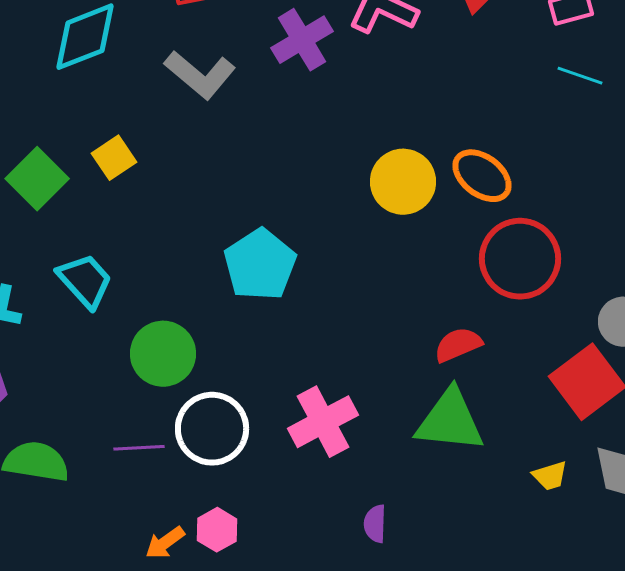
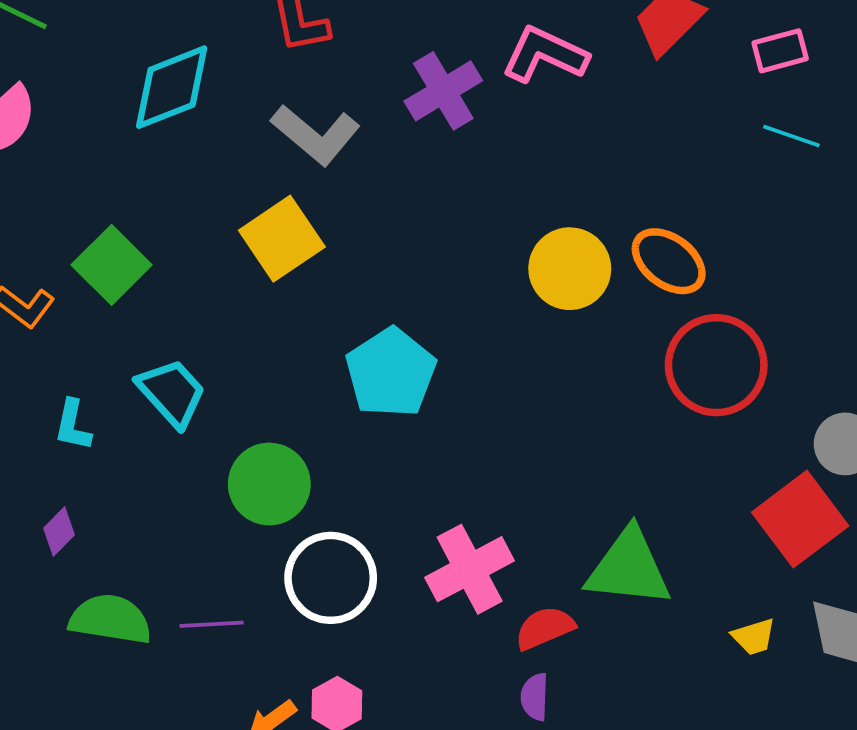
yellow square: (114, 158) -> (282, 239), moved, size x1.5
red semicircle: (458, 345) -> (545, 628), moved
purple line: (139, 448) -> (212, 624), moved

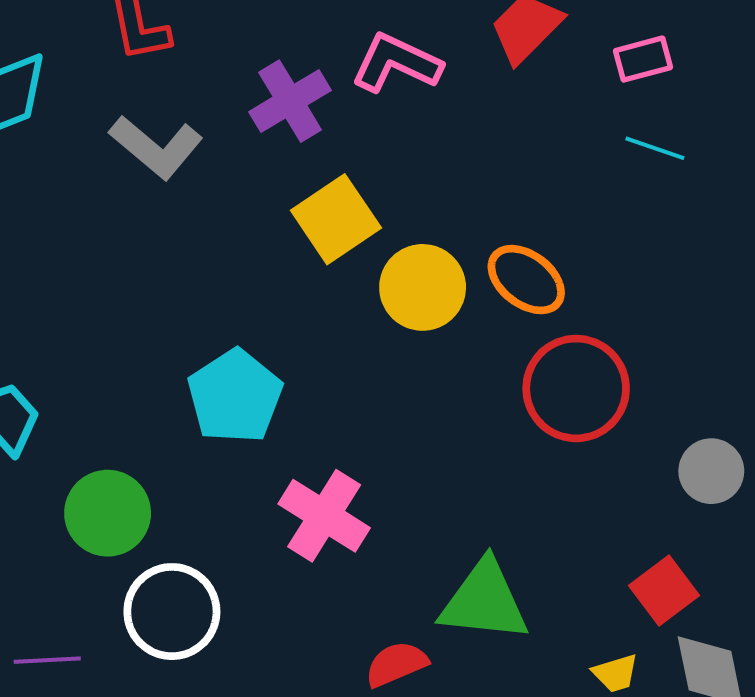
yellow square: (282, 239) -> (336, 219), moved
red square: (800, 519) -> (664, 591), moved, size x0.7
pink cross: (470, 569) -> (324, 516), moved, turned -30

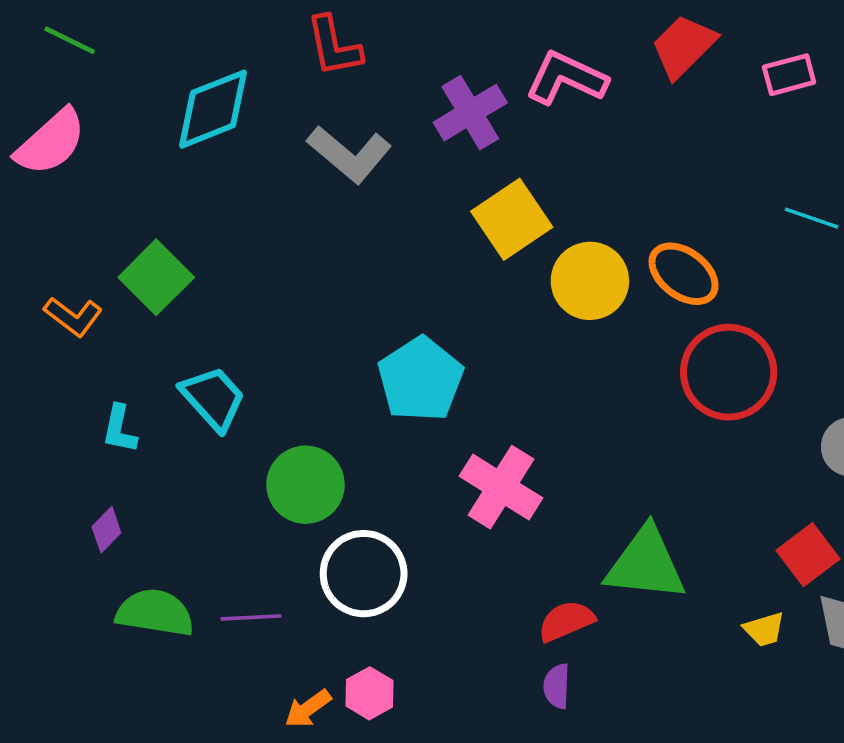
cyan line: (655, 148) -> (812, 218), moved

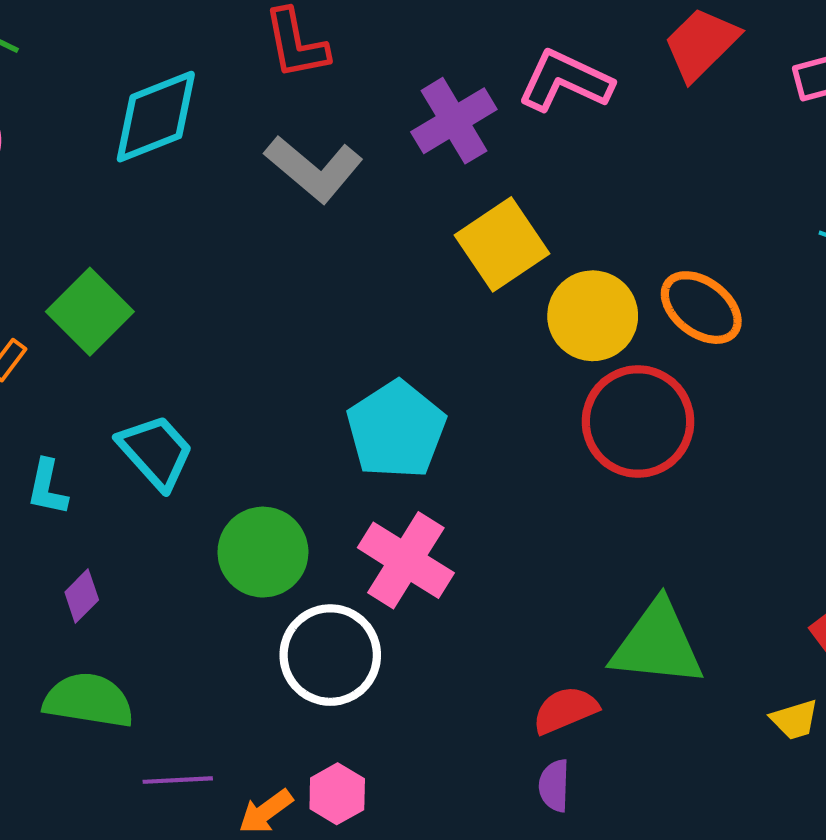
red circle: (729, 372) -> (638, 422), moved
pink cross: (501, 487) -> (406, 560), moved
purple diamond: (106, 530) -> (82, 596), moved
purple line: (251, 617) -> (178, 780), moved

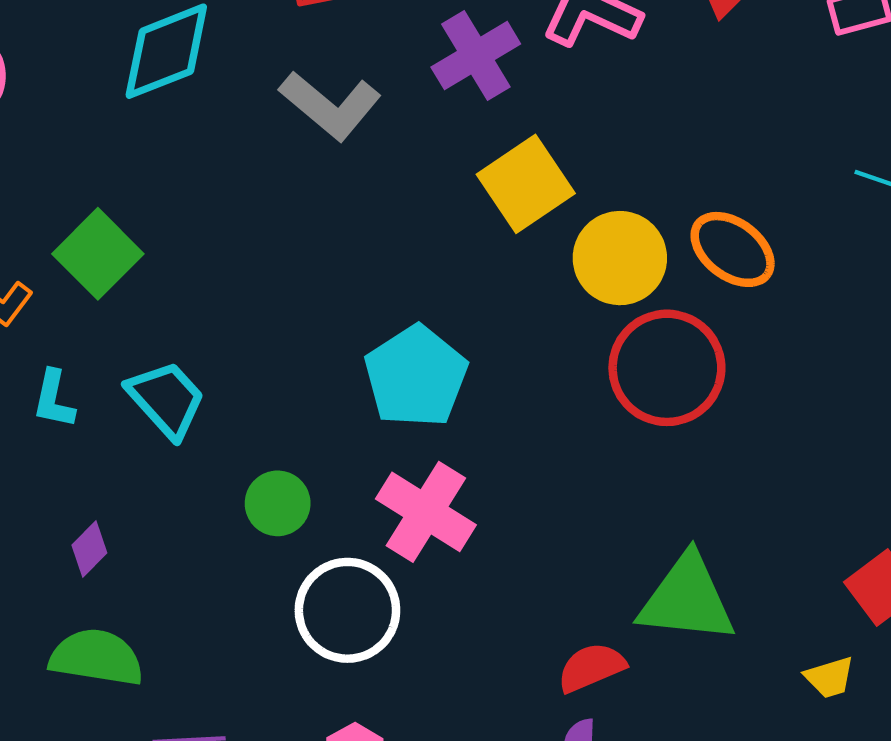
cyan L-shape: (47, 487) -> (54, 399), moved
green circle: (263, 552) -> (278, 503), size x0.7

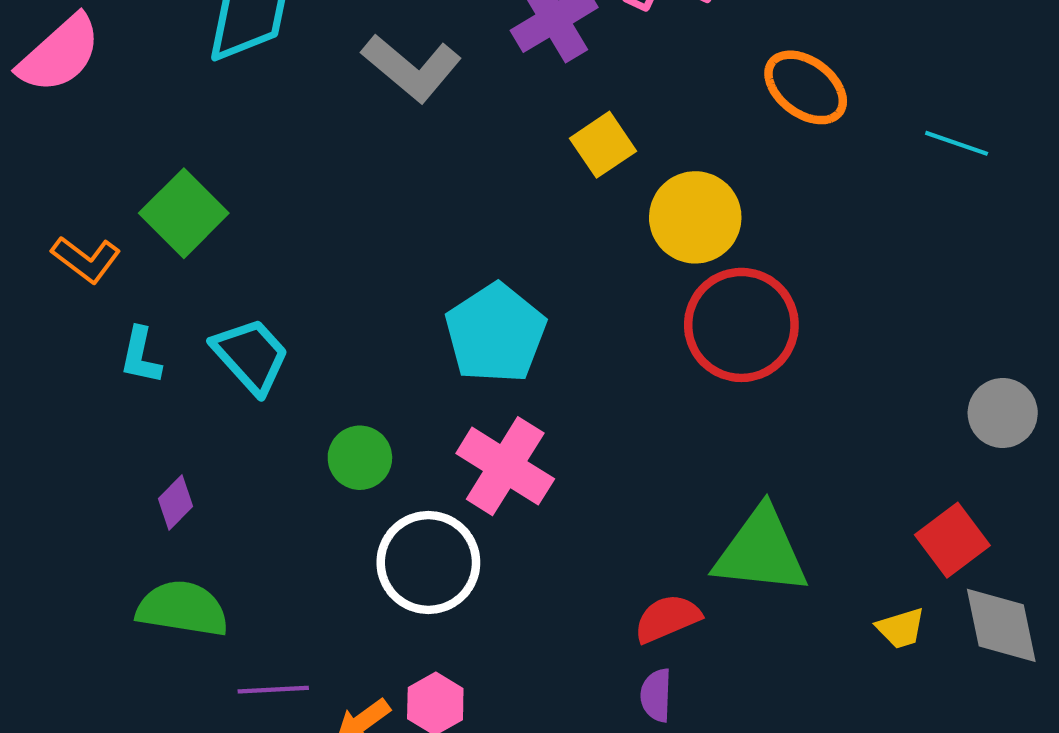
yellow square: (526, 184) -> (603, 145), size x0.7
orange ellipse: (733, 249) -> (806, 87), moved

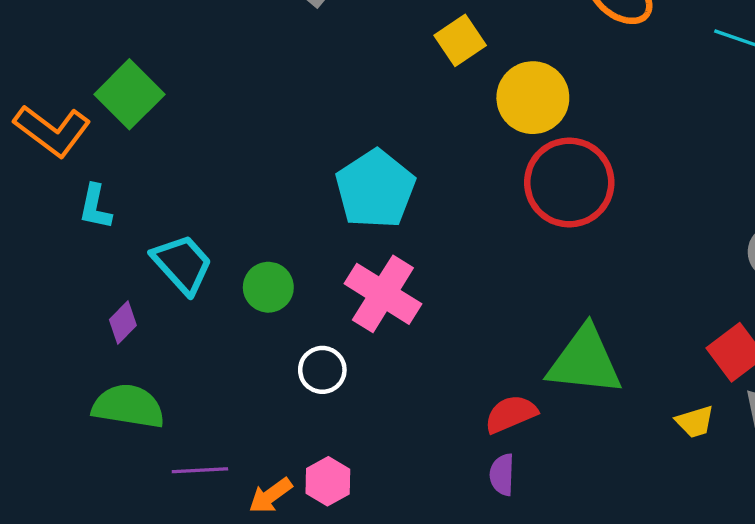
orange L-shape: (86, 259) -> (52, 131), size x1.4
cyan trapezoid: (251, 356) -> (182, 264), moved
white circle: (428, 562) -> (322, 370), size x0.6

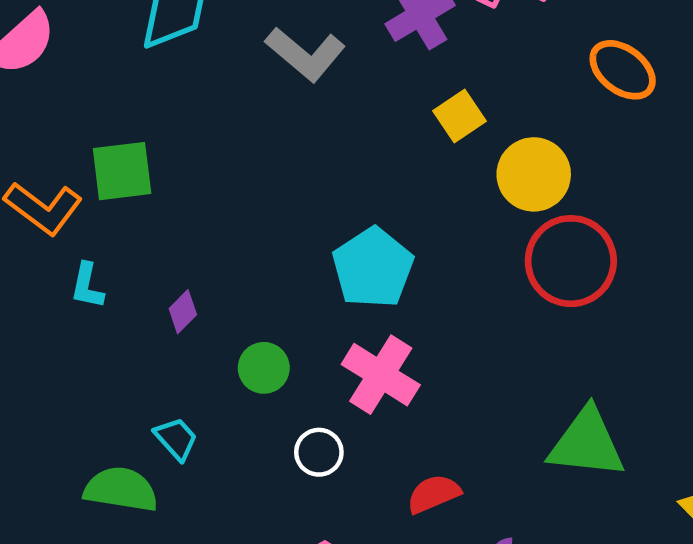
green square: (129, 94) -> (122, 171), turned 38
cyan trapezoid: (182, 264) -> (176, 439), moved, size x0.7
purple diamond: (123, 322) -> (183, 312), moved
red semicircle: (511, 414) -> (434, 494), moved

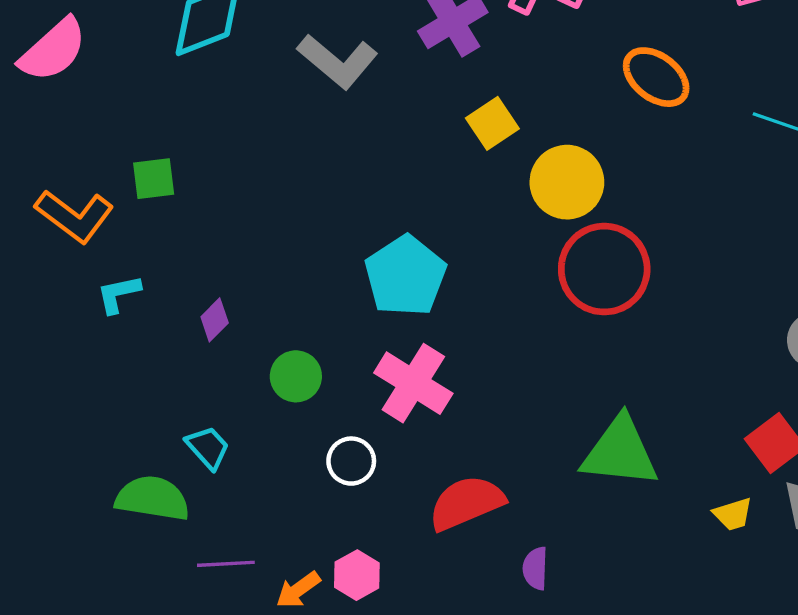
green square: (122, 171) -> (154, 179), size x0.7
cyan L-shape: (87, 286) -> (119, 294), turned 66
red semicircle: (434, 494) -> (466, 503), size x1.4

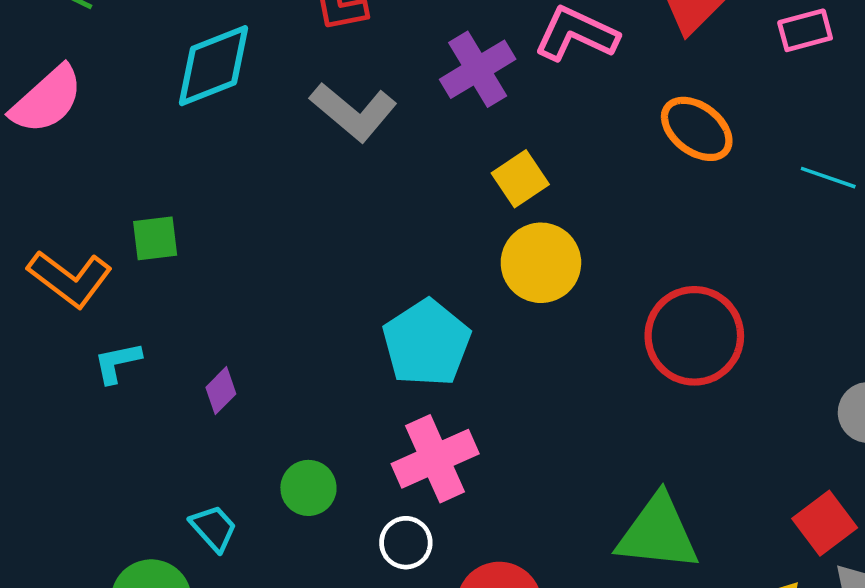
yellow circle: (567, 182) -> (541, 263), moved
red circle: (604, 269) -> (694, 336), moved
green circle: (296, 376) -> (308, 488), moved
pink cross: (413, 383) -> (435, 459), turned 34
white circle: (351, 461) -> (406, 543), moved

